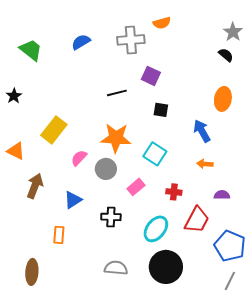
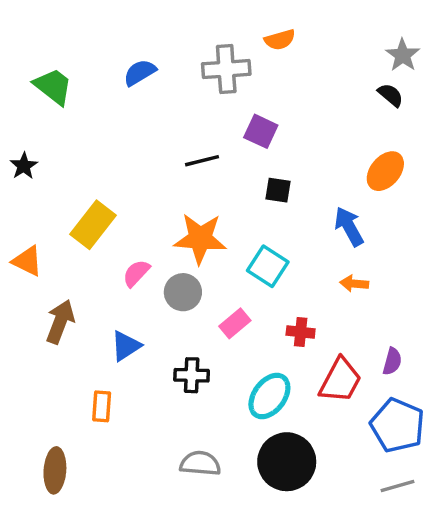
orange ellipse: (223, 99) -> (385, 171), turned 30
purple semicircle: (222, 195) -> (392, 361), moved, turned 105
gray line: (230, 281) -> (397, 486), turned 48

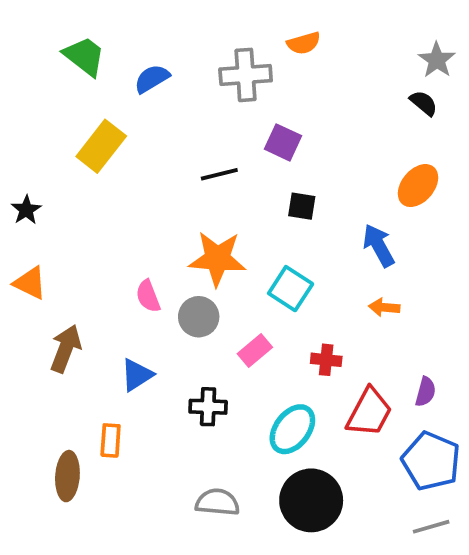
green trapezoid: (53, 86) -> (84, 56), moved
black star: (24, 166) -> (26, 210), moved
yellow rectangle: (93, 225) -> (101, 146), moved
pink semicircle: (136, 273) -> (148, 296), turned -64
brown ellipse: (55, 470) -> (67, 476), moved

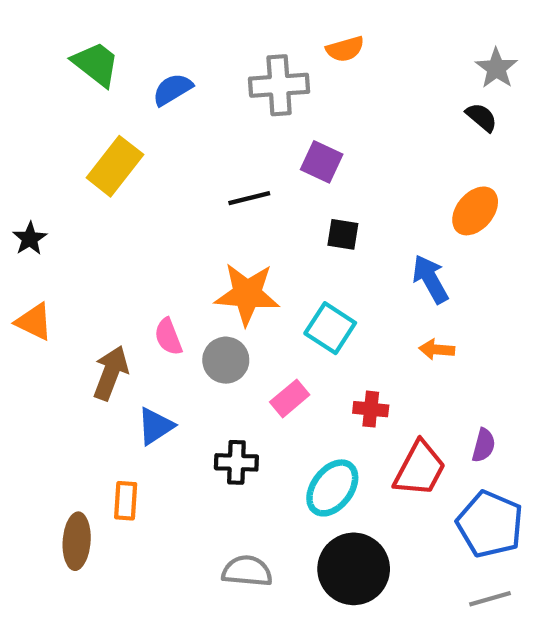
brown arrow: (66, 349) -> (111, 373), moved

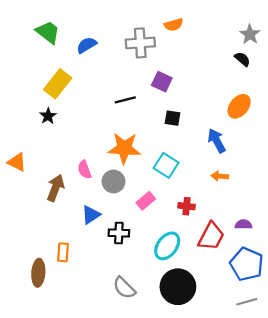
black star: (30, 239) -> (48, 116), moved
blue triangle: (155, 426) -> (91, 215), moved
purple semicircle: (484, 445) -> (243, 224), turned -105
gray semicircle: (247, 571) -> (124, 288), turned -140

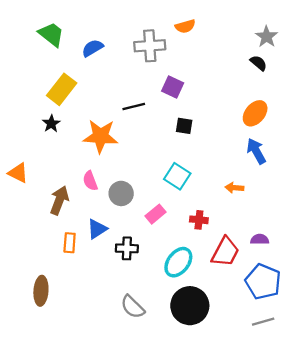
blue arrow: (217, 141) -> (256, 151), moved
orange star: (124, 148) -> (101, 136), moved
orange rectangle: (63, 252) -> (70, 243), moved

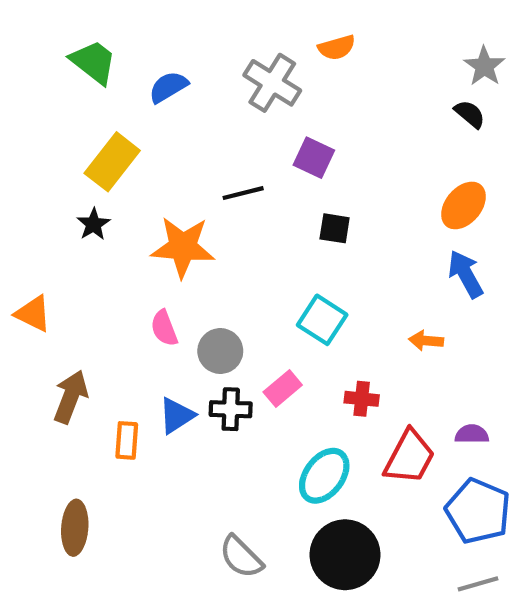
gray cross: (150, 46) -> (272, 83), turned 36
brown arrow: (59, 200) -> (71, 397), moved
black cross: (127, 248) -> (231, 409), moved

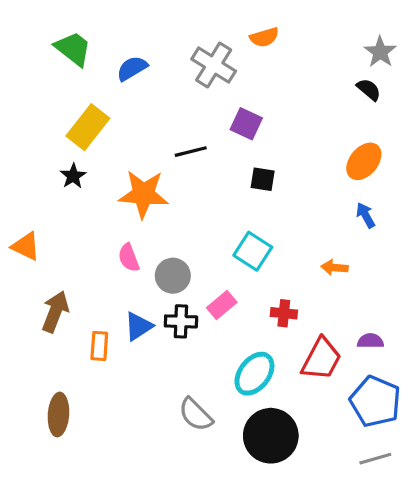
blue arrow: (466, 274) -> (365, 215), size x0.7
gray semicircle: (241, 557) -> (196, 414), moved

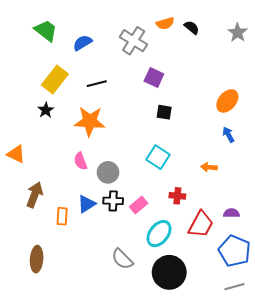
black semicircle: (369, 90) -> (192, 27), moved
black line: (191, 152) -> (97, 84), moved
pink rectangle: (222, 305) -> (139, 205), moved

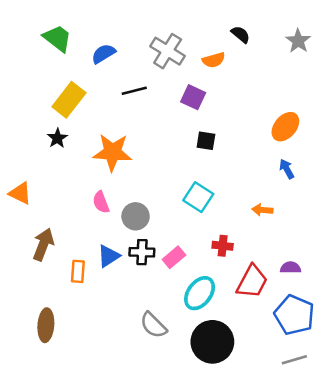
orange semicircle: (165, 23) -> (214, 60), moved
black line: (97, 84) -> (134, 91), moved

